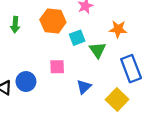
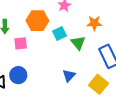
pink square: (57, 67) -> (21, 43), moved

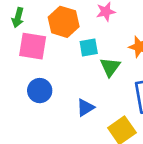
pink square: (21, 43) -> (33, 46), size x1.5
blue circle: (18, 75) -> (40, 91), moved

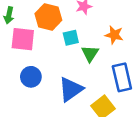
blue triangle: (85, 107) -> (71, 89), size x1.6

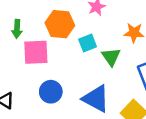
blue triangle: (71, 89) -> (96, 99), turned -48

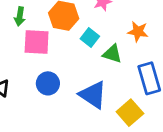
cyan square: (88, 43) -> (90, 37), turned -36
green triangle: (111, 57) -> (112, 54), turned -42

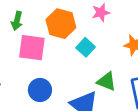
green triangle: (112, 54) -> (106, 81), moved

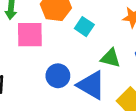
blue circle: (40, 90) -> (58, 76), moved

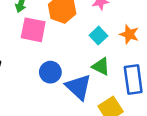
cyan square: (84, 27) -> (98, 36), moved

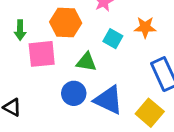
green triangle: (101, 67) -> (86, 62), moved

